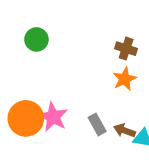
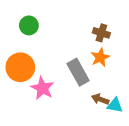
orange circle: (26, 118) -> (20, 67), moved
gray rectangle: (97, 124) -> (78, 72), moved, size x1.5

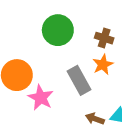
green circle: (29, 25) -> (58, 30), moved, size x1.5
brown arrow: (100, 99) -> (95, 119), moved

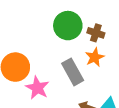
green circle: (58, 30) -> (68, 26), moved

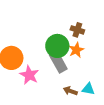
green circle: (68, 26) -> (57, 46), moved

